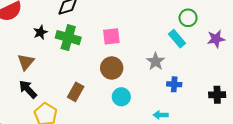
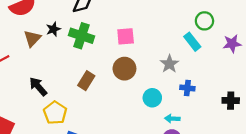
brown triangle: (26, 62) -> (32, 38), moved
brown rectangle: (76, 92) -> (86, 81), moved
cyan circle: (121, 97) -> (152, 98), moved

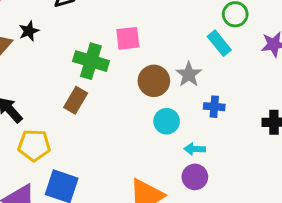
green cross: (82, 36) -> (91, 61), moved
brown circle: (124, 69) -> (154, 81), moved
yellow pentagon: (55, 113) -> (34, 145), turned -30

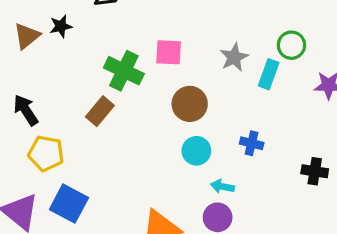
cyan rectangle: (219, 43) -> (269, 74), turned 50
gray star: (189, 74) -> (234, 57), moved

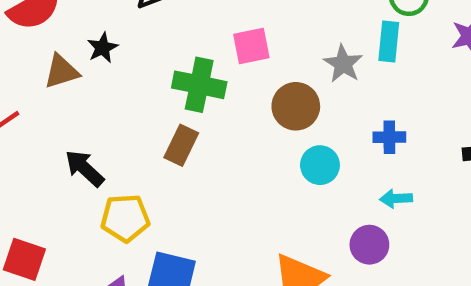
brown triangle: (27, 36) -> (61, 71), turned 36
gray star: (234, 57) -> (343, 64), moved
cyan arrow: (222, 186) -> (396, 199), moved

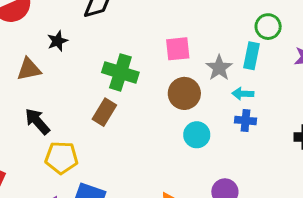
pink square: (251, 46) -> (178, 49), moved
brown triangle: (61, 71) -> (29, 69), moved
cyan arrow: (396, 199) -> (243, 94), moved

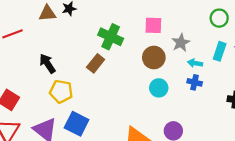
cyan rectangle: (251, 56) -> (220, 51), moved
brown triangle: (29, 69) -> (47, 13), moved

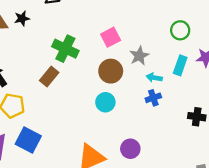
pink square: (153, 25) -> (111, 37), turned -30
blue cross: (195, 82) -> (153, 98), turned -32
cyan circle: (159, 88) -> (105, 102), moved

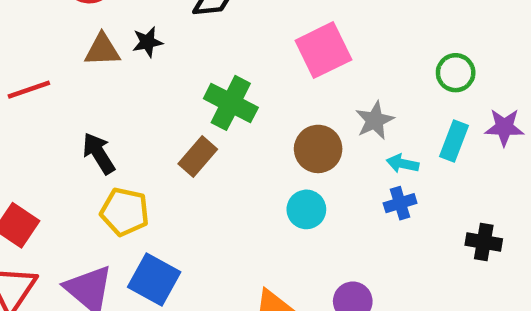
pink square: (111, 37) -> (323, 50), moved, size x1.4

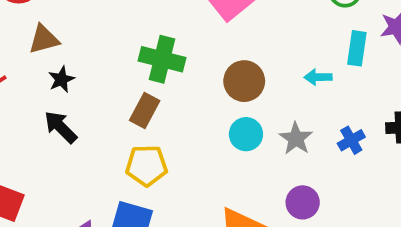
black star: (147, 42) -> (61, 79), moved
gray star: (375, 120) -> (296, 138), moved
blue cross: (400, 203) -> (351, 140), moved
yellow pentagon: (125, 212) -> (147, 166), moved

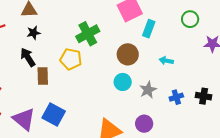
cyan rectangle: (357, 48) -> (149, 29), moved
green cross: (162, 59) -> (88, 34), turned 35
brown rectangle: (145, 111) -> (43, 76), moved, turned -42
yellow pentagon: (147, 166) -> (71, 59), moved

